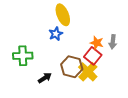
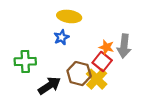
yellow ellipse: (63, 15) -> (69, 16), turned -60
gray arrow: (113, 42) -> (124, 46), size x1.5
black arrow: (45, 78) -> (49, 86), size x1.5

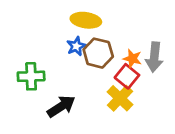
brown hexagon: (79, 74) -> (98, 53), moved

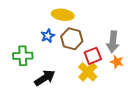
blue star: (76, 46) -> (48, 36), moved
orange star: (132, 59) -> (117, 62), moved
red square: (127, 76) -> (93, 56), turned 30

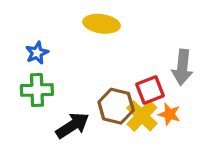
blue star: (48, 36) -> (37, 53), moved
brown hexagon: (72, 39) -> (116, 106), moved
orange star: (117, 62) -> (169, 114), moved

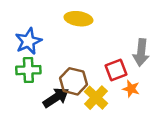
blue star: (37, 53) -> (28, 41), size x1.5
brown hexagon: (116, 106) -> (73, 81), moved
yellow cross: (142, 116) -> (96, 98), moved

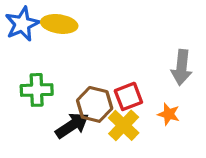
yellow ellipse: (78, 19) -> (59, 24), moved
blue star: (28, 41) -> (22, 24), moved
red square: (116, 70) -> (128, 96), moved

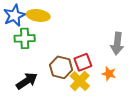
green cross: (37, 90) -> (25, 38), moved
black arrow: (72, 125) -> (27, 81), moved

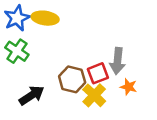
green cross: (25, 38) -> (17, 51), moved, turned 36
gray arrow: (117, 44) -> (117, 61), moved

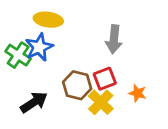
blue star: (17, 18) -> (39, 47), moved
gray arrow: (117, 61) -> (114, 39), moved

